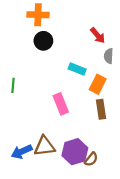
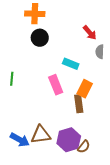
orange rectangle: (98, 84) -> (85, 89), moved
pink rectangle: (61, 104) -> (56, 85), moved
brown rectangle: (101, 109) -> (79, 104), moved
blue arrow: (22, 152) -> (20, 140), turned -126

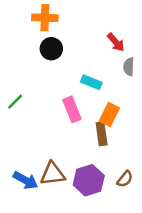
green line: (12, 79) -> (15, 102), turned 40
brown semicircle: (84, 147) -> (125, 179), moved

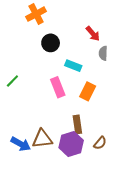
orange cross: (45, 18) -> (36, 14), turned -30
black circle: (51, 49) -> (51, 43), moved
brown rectangle: (102, 134) -> (77, 124), moved

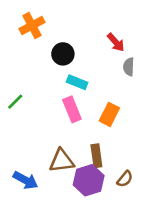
orange cross: (36, 14) -> (32, 26), moved
cyan rectangle: (73, 66) -> (77, 82), moved
brown triangle: (42, 139) -> (62, 161), moved

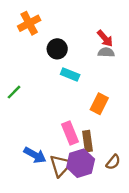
gray semicircle: (129, 67) -> (106, 52), moved, turned 91
pink rectangle: (72, 109) -> (70, 133), moved
brown triangle: (62, 161) -> (61, 166), moved, turned -40
blue arrow: (26, 180) -> (35, 155), moved

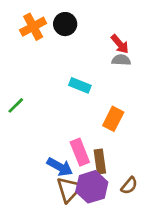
black circle: (57, 49) -> (65, 24), moved
blue arrow: (35, 155) -> (60, 167), moved

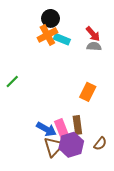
orange cross: (33, 27) -> (47, 35), moved
cyan rectangle: (80, 85) -> (62, 39), moved
pink rectangle: (80, 152) -> (62, 129), moved

